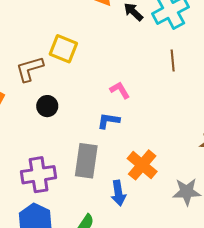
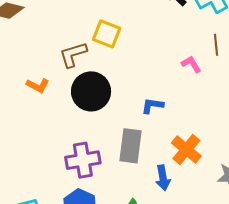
pink L-shape: (120, 90) -> (191, 64), moved
black circle: (47, 106) -> (91, 91), size x1.8

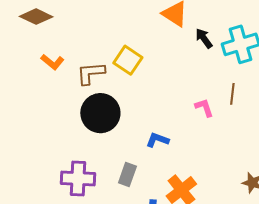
orange L-shape: (38, 85) -> (52, 62), moved
gray rectangle: (130, 146) -> (127, 175), size x0.7

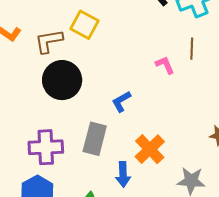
blue L-shape: (157, 140) -> (121, 101), turned -45
gray rectangle: (127, 175) -> (95, 139), size x1.4

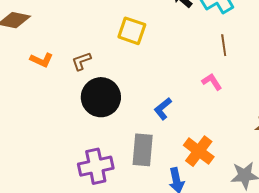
yellow square: (84, 25) -> (132, 31), moved
brown L-shape: (49, 41) -> (81, 61), size x0.7
pink L-shape: (165, 65) -> (212, 82), moved

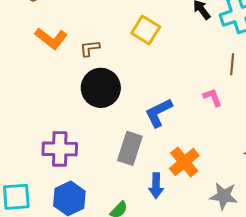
orange L-shape: (42, 60) -> (51, 38), size x1.4
blue L-shape: (163, 109) -> (159, 113), size x1.4
purple cross: (96, 166) -> (60, 149), moved

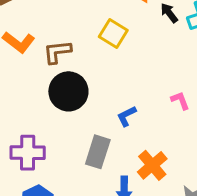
brown L-shape: (90, 48) -> (57, 52), size x1.4
blue L-shape: (159, 113) -> (126, 116), size x0.7

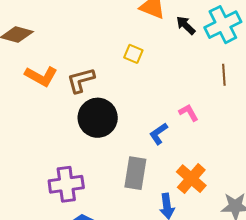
yellow square: (113, 33) -> (133, 54), size x0.7
pink L-shape: (180, 101) -> (189, 113), moved

